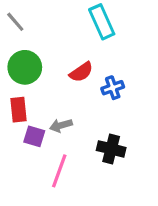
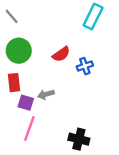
cyan rectangle: (102, 22) -> (93, 16), moved, turned 50
black cross: (111, 149) -> (79, 139), moved
pink line: (59, 171) -> (29, 129), moved

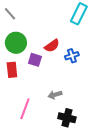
gray arrow: (46, 94) -> (55, 95), moved
purple square: (26, 103) -> (35, 60), moved

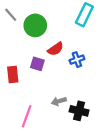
green circle: (16, 43) -> (35, 25), moved
black cross: (67, 118) -> (79, 111), moved

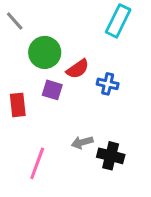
green circle: (35, 25) -> (45, 52), moved
blue cross: (77, 60) -> (108, 84), turned 32

